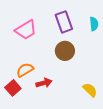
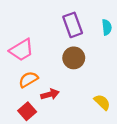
pink trapezoid: (26, 30) -> (22, 50), moved
red square: (13, 88) -> (27, 111), moved

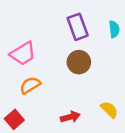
red arrow: (50, 94) -> (70, 117), moved
red square: (27, 111) -> (14, 119), moved

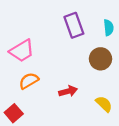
brown circle: (79, 62) -> (100, 59), moved
red arrow: (70, 117) -> (68, 91), moved

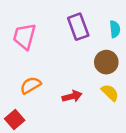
pink trapezoid: (22, 51) -> (24, 36), moved, turned 136
yellow semicircle: (104, 104) -> (110, 93), moved

